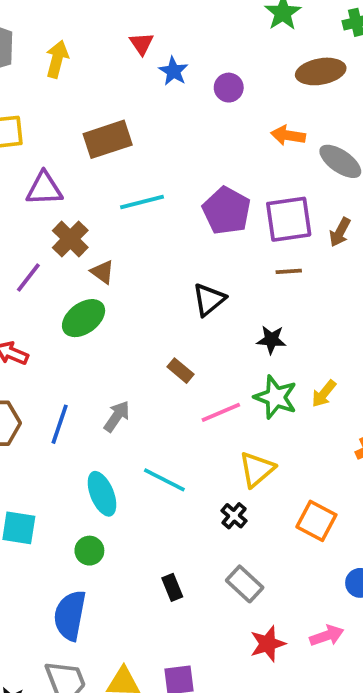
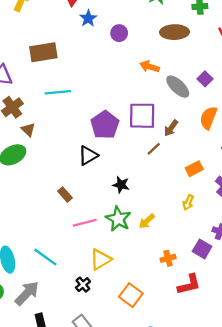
purple pentagon: (227, 211) -> (105, 125), moved
brown line: (289, 271) -> (154, 149), moved, turned -48
gray arrow: (117, 416) -> (27, 293), moved, size x1.4

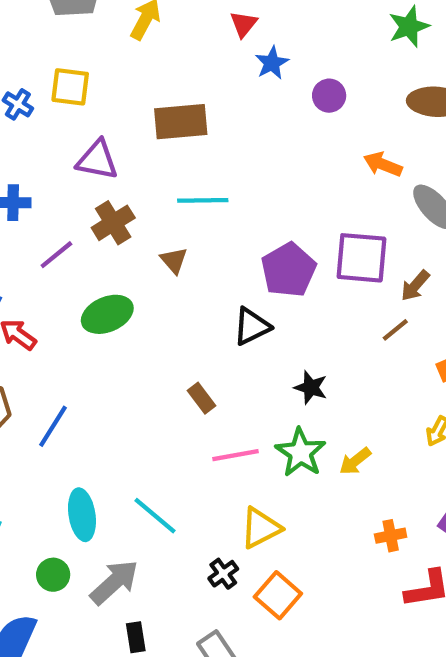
brown triangle: (28, 130) -> (174, 260), moved
brown line: (154, 149) -> (395, 330), moved
orange square: (131, 295) -> (278, 595), moved

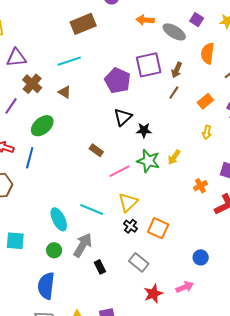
brown rectangle: (181, 122) -> (83, 24), moved
black triangle: (252, 326) -> (123, 117), moved
blue line: (53, 426) -> (30, 158), moved
yellow triangle: (261, 528) -> (128, 202), moved

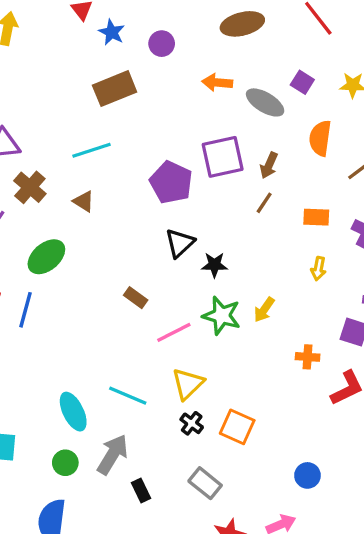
orange rectangle: (205, 101) -> (316, 217), turned 42
orange cross: (200, 186) -> (308, 357), turned 32

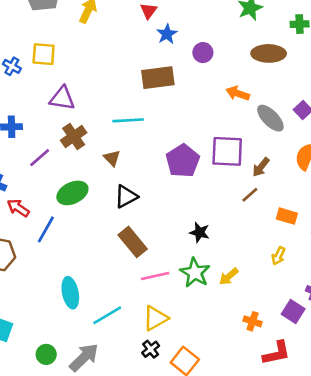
black triangle: (180, 243) -> (126, 196), moved
brown rectangle: (136, 298) -> (133, 242), size x1.6
cyan line: (128, 396) -> (107, 315), turned -68
cyan ellipse: (73, 412) -> (70, 293), moved

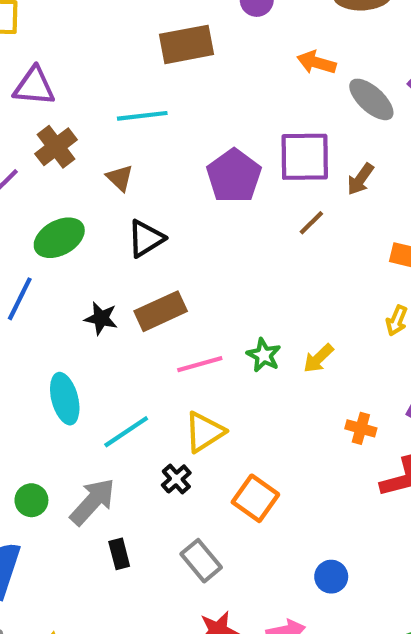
brown line: (250, 195) -> (311, 223), moved
black star: (200, 232) -> (101, 318), moved
brown rectangle: (133, 242) -> (161, 311), turned -72
green star: (195, 273) -> (264, 355), size x0.7
black cross: (151, 349) -> (176, 479), moved

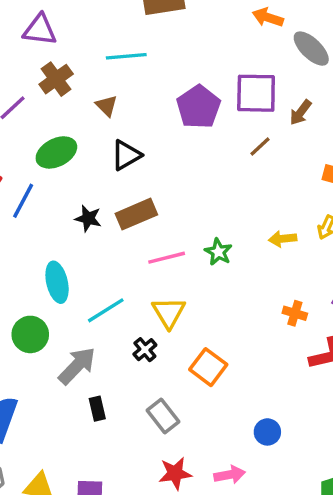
yellow arrow: (318, 358) -> (283, 239), moved, turned 36
yellow triangle: (204, 432) -> (169, 312), turned -30
green circle: (31, 500) -> (30, 334), moved, size x1.4

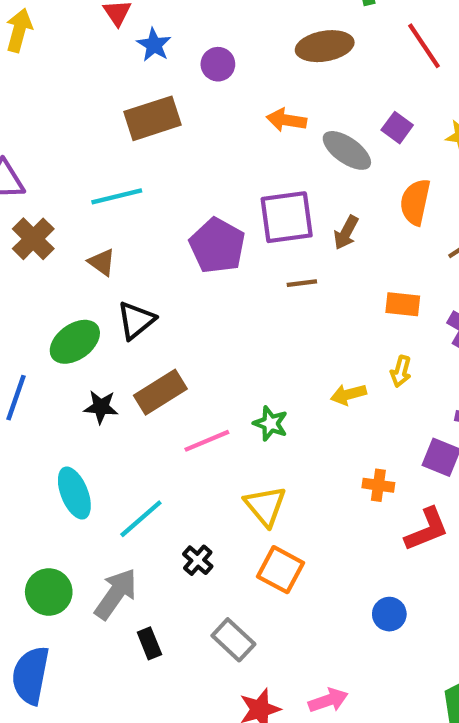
brown line: (260, 146) -> (302, 283), turned 45
green ellipse: (56, 152) -> (75, 342), moved
yellow triangle: (169, 312) -> (265, 506), moved
green circle: (30, 334) -> (49, 592), moved
blue circle: (267, 432) -> (389, 614), moved

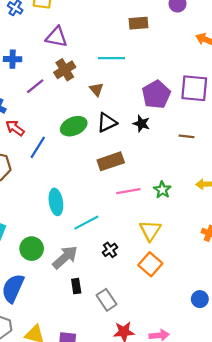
brown rectangle: (152, 118) -> (138, 23), size x0.7
brown line: (302, 283) -> (187, 136), moved
black star: (101, 407) -> (141, 124), moved
gray rectangle: (233, 640) -> (106, 300), moved

